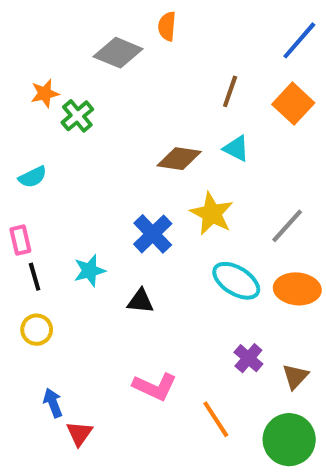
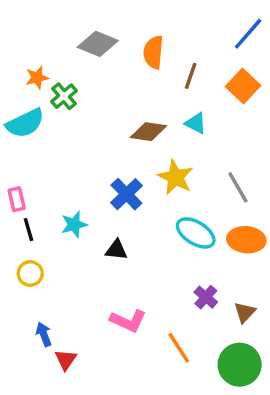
orange semicircle: (167, 26) -> (153, 52), moved, size x1.4
cyan semicircle: (33, 177) -> (25, 123), moved, size x1.6
gray line: (287, 226) -> (238, 187), turned -72

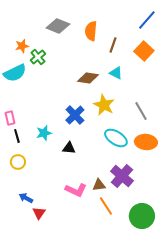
purple cross: (206, 297) -> (122, 176), size x1.6
brown triangle: (245, 312) -> (99, 185), moved, turned 40
blue arrow: (44, 334) -> (26, 198), turned -40

